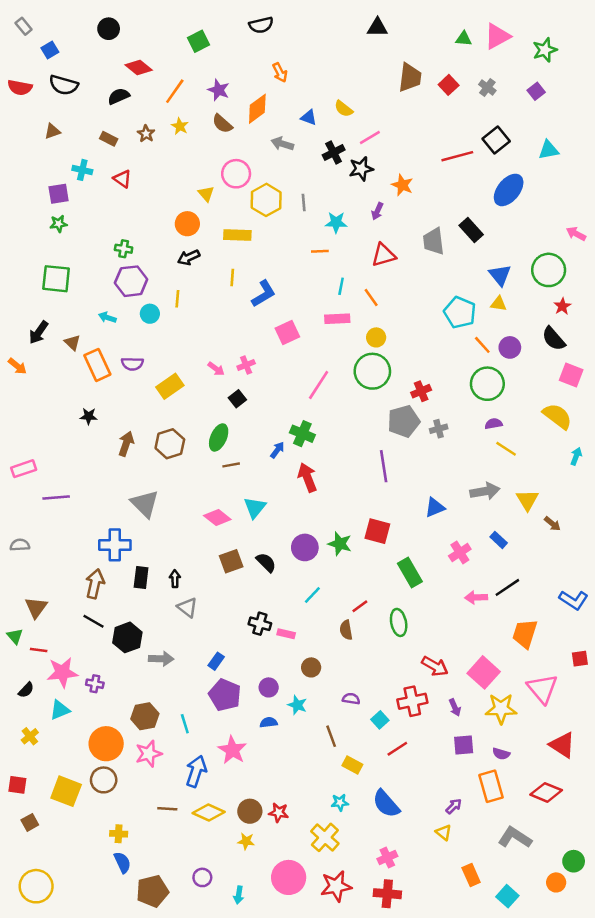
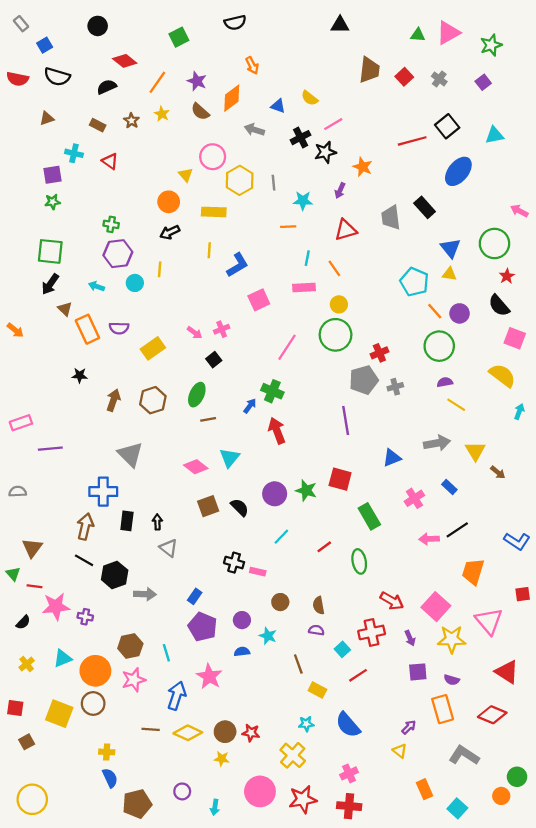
black arrow: (39, 332) -> (50, 284), moved
brown semicircle: (346, 630) -> (319, 605), moved
cyan triangle: (60, 710) -> (63, 658), moved

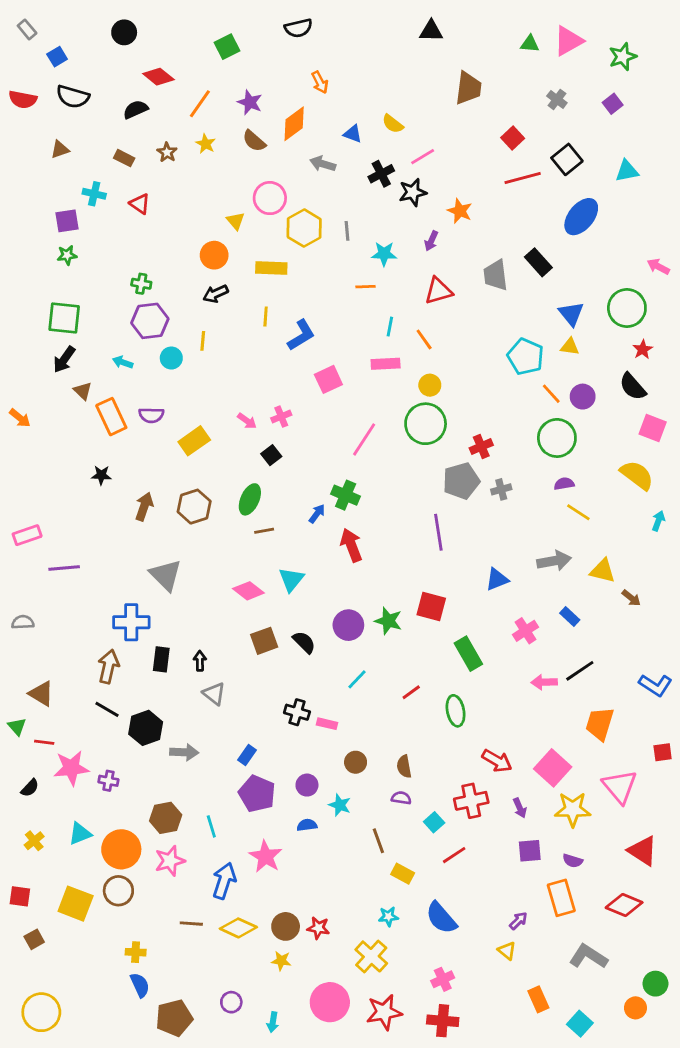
red square: (404, 77) -> (513, 138), moved
yellow triangle: (475, 451) -> (603, 571), turned -45
brown triangle: (32, 548) -> (41, 694), turned -35

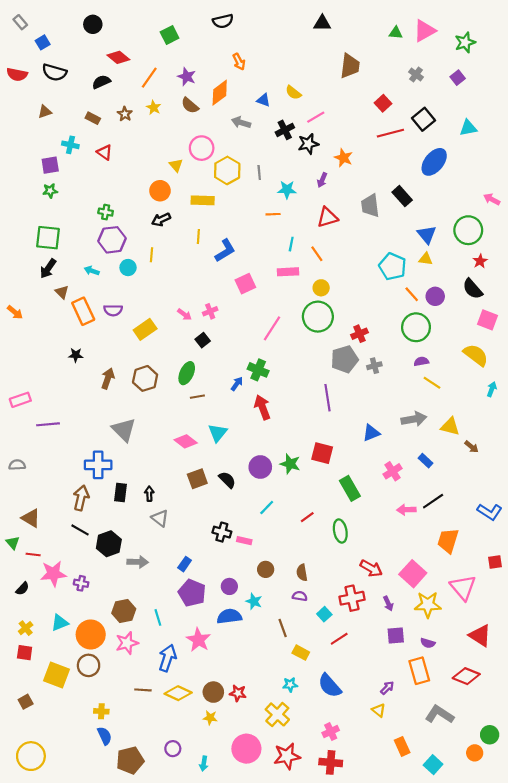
blue semicircle: (307, 825) -> (229, 616), size x1.6
red square: (20, 896) -> (25, 653), moved

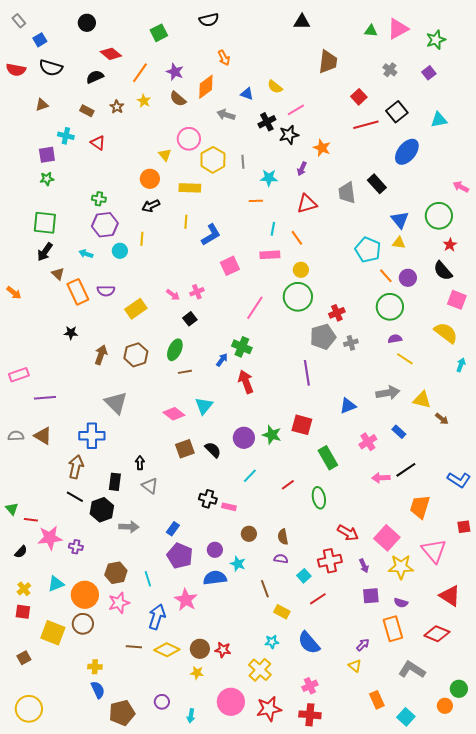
black rectangle: (121, 493) -> (115, 482), moved
brown triangle: (31, 518) -> (43, 436), moved

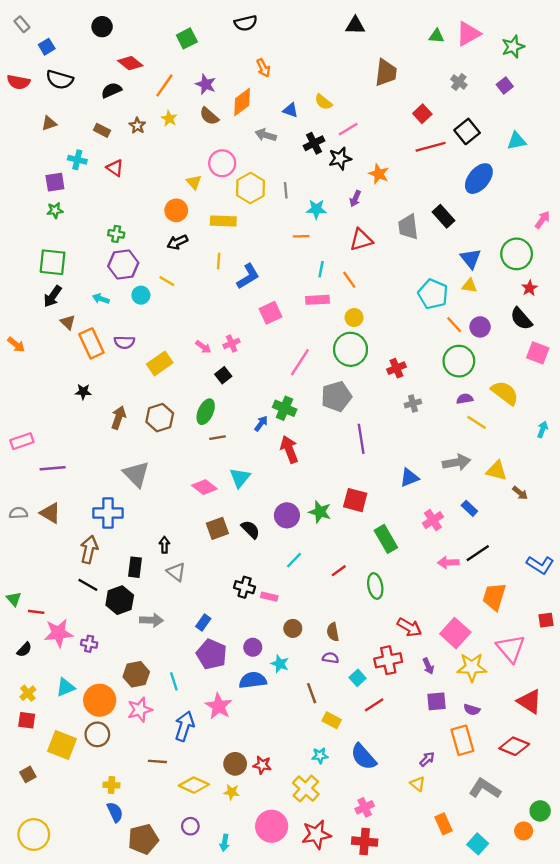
pink arrow: (461, 187) -> (542, 220), turned 98
yellow line: (142, 239) -> (167, 281), turned -64
yellow semicircle: (446, 333) -> (505, 393), moved
gray pentagon: (323, 337) -> (336, 396), moved
yellow diamond: (167, 650) -> (194, 785), moved

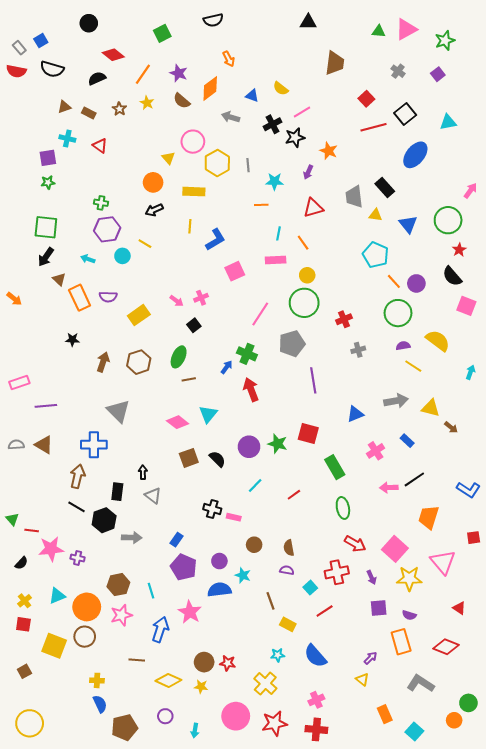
gray rectangle: (22, 24) -> (19, 48), moved
brown triangle: (49, 123) -> (64, 107), moved
yellow triangle: (469, 286) -> (376, 215), moved
green ellipse: (375, 586) -> (343, 508), moved
red triangle: (530, 701) -> (459, 608), size x0.6

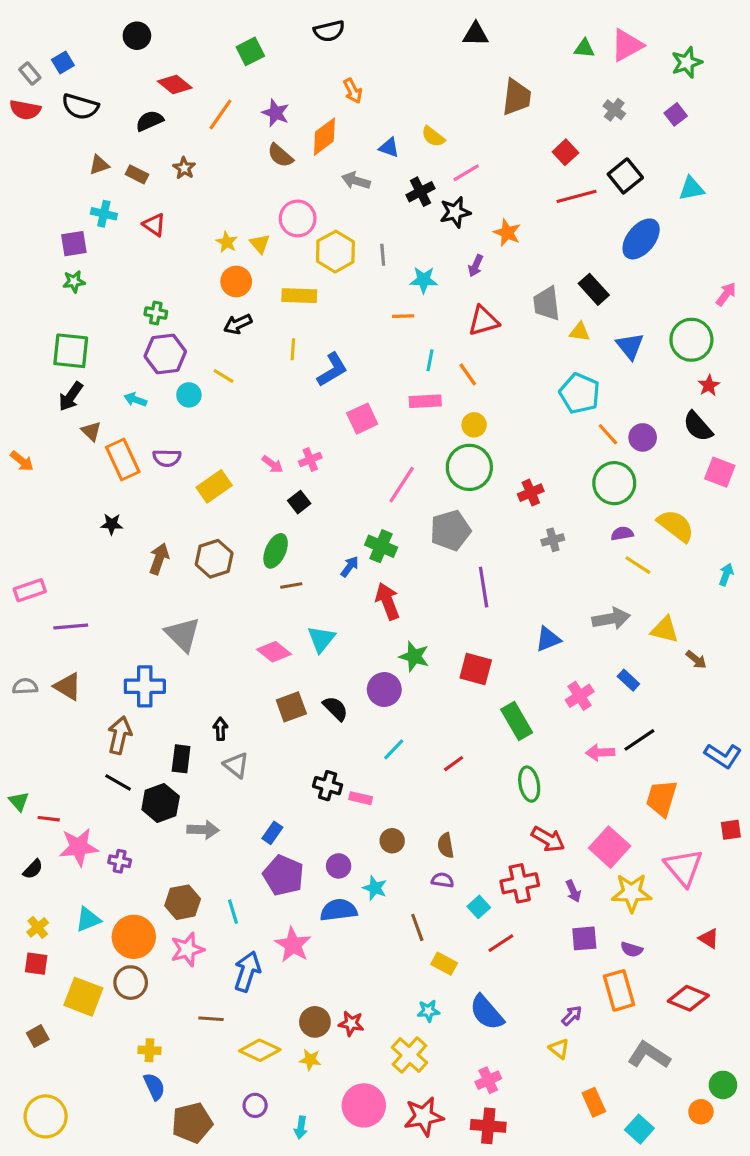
yellow star: (147, 103) -> (227, 242), moved
green star: (278, 444) -> (414, 656), moved

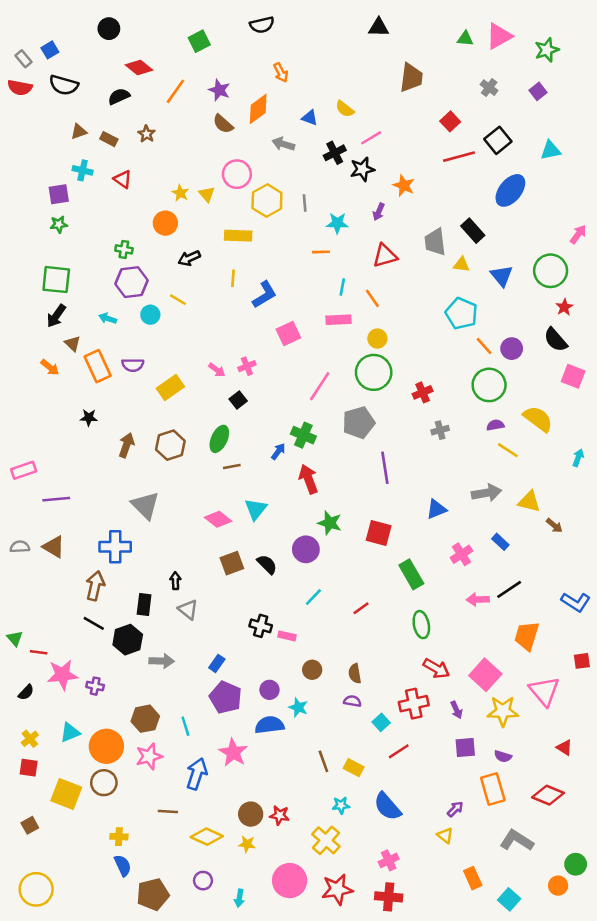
orange circle: (236, 281) -> (165, 223), moved
orange arrow: (22, 461) -> (50, 367), moved
brown line: (417, 927) -> (323, 761), moved

